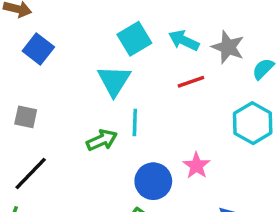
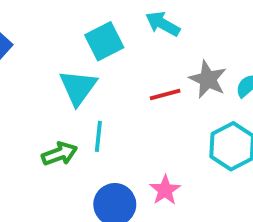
cyan arrow: (184, 40) -> (163, 24), moved
gray star: (228, 47) -> (208, 79), moved

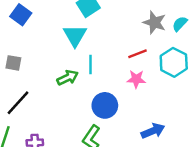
red line: (165, 94) -> (138, 54), moved
pink star: (165, 190) -> (136, 79), moved, turned -30

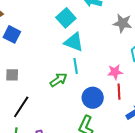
cyan triangle: (75, 35) -> (74, 42), moved, turned -30
red line: (138, 54) -> (119, 92), moved, turned -63

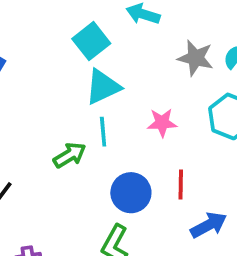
cyan triangle: (74, 42) -> (103, 87), turned -50
pink star: (115, 72) -> (162, 123), moved

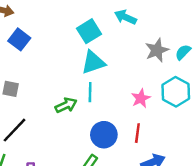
gray star: (196, 58) -> (157, 50), turned 30
pink star: (162, 123) -> (141, 98), moved, turned -30

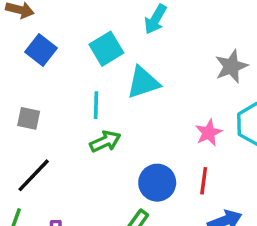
cyan arrow: (125, 17) -> (155, 19), moved, turned -85
cyan square: (89, 31) -> (106, 49), moved
cyan line: (90, 92) -> (96, 105), moved

